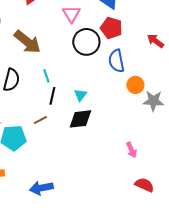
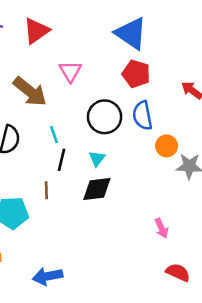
pink triangle: (71, 14) -> (70, 71), moved
black circle: (86, 42) -> (105, 117), moved
brown line: (40, 120) -> (46, 190), turned -64

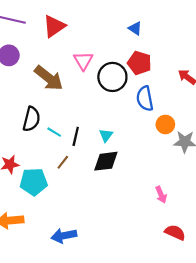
blue triangle: (131, 33) -> (135, 28), size x0.5
black circle: (105, 117) -> (112, 77), moved
cyan line: (54, 135) -> (54, 132), moved, turned -40
brown line: (46, 190) -> (63, 162), turned 40

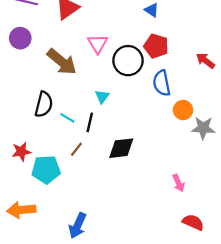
cyan triangle: (106, 135) -> (102, 97), moved
blue arrow: (64, 236) -> (77, 226), turned -55

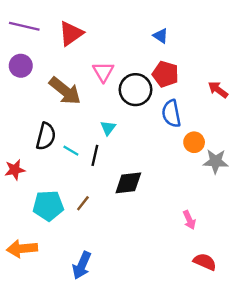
brown line: (76, 149) -> (83, 203), moved
red star: (21, 152) -> (15, 170), moved

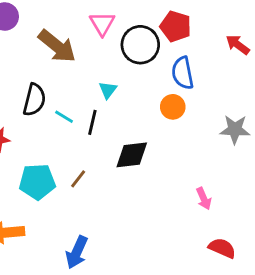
orange circle: (194, 142) -> (173, 107), moved

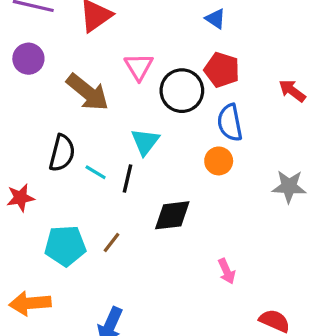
cyan triangle: (108, 90) -> (145, 142), size x1.4
pink arrow: (204, 199) -> (227, 271), moved

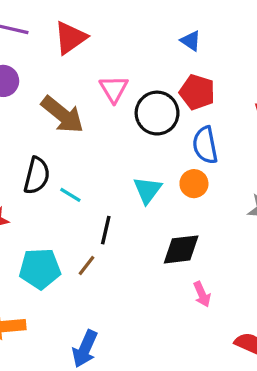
cyan triangle: (145, 142) -> (147, 190), moved
black line: (128, 179) -> (106, 230), moved
black diamond: (172, 215) -> (181, 249), moved

